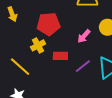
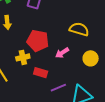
pink arrow: (84, 36) -> (62, 53), moved

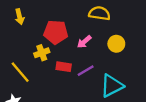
purple line: (58, 88) -> (86, 71), moved

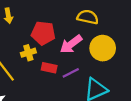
pink arrow: (84, 42) -> (71, 44), size x1.5
yellow circle: (116, 44) -> (103, 48), size x1.5

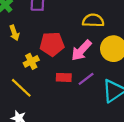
yellow cross: (28, 53) -> (31, 61), moved

